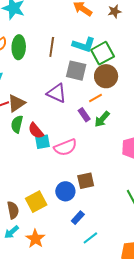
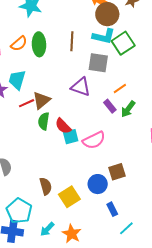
brown circle: (106, 76) -> (107, 14), moved
brown semicircle: (13, 210) -> (46, 186), moved
blue rectangle: (78, 218) -> (112, 209), turned -64

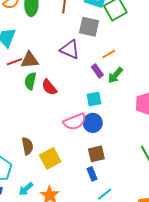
brown triangle: (41, 100) -> (30, 60), turned 30
cyan square: (71, 137) -> (94, 99), moved
pink semicircle: (94, 140) -> (75, 122), moved
brown square: (117, 172) -> (96, 154), moved
blue circle: (98, 184) -> (93, 123), moved

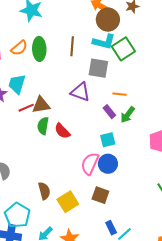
orange line: (109, 54) -> (120, 94), turned 40
pink semicircle: (75, 122) -> (90, 164), turned 140
brown square: (96, 154) -> (100, 195), moved, turned 36
blue rectangle: (92, 174) -> (111, 228), moved

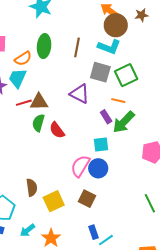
orange semicircle: (19, 48) -> (23, 59), moved
green square: (123, 49) -> (126, 75), moved
green arrow: (128, 115) -> (124, 122), size x1.4

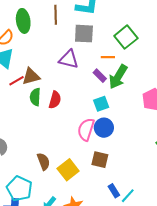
green square: (126, 75) -> (126, 37), moved
red semicircle: (57, 130) -> (55, 100), turned -114

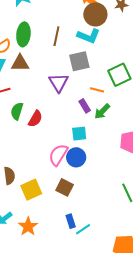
gray square: (84, 34) -> (79, 61), turned -30
purple triangle: (69, 59) -> (58, 83), turned 30
brown triangle: (31, 76) -> (20, 63), moved
green arrow: (118, 77) -> (102, 111), size x0.7

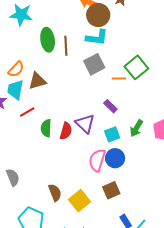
green ellipse: (23, 34) -> (48, 40), moved
purple triangle: (58, 83) -> (85, 124), moved
orange line: (97, 90) -> (119, 78), moved
green arrow: (102, 111) -> (136, 128), moved
brown square: (65, 187) -> (111, 190), turned -36

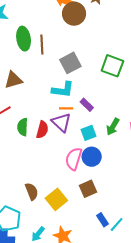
cyan L-shape: (97, 38) -> (63, 90), moved
green square: (136, 67) -> (112, 66), turned -30
orange line: (119, 78) -> (66, 108), moved

